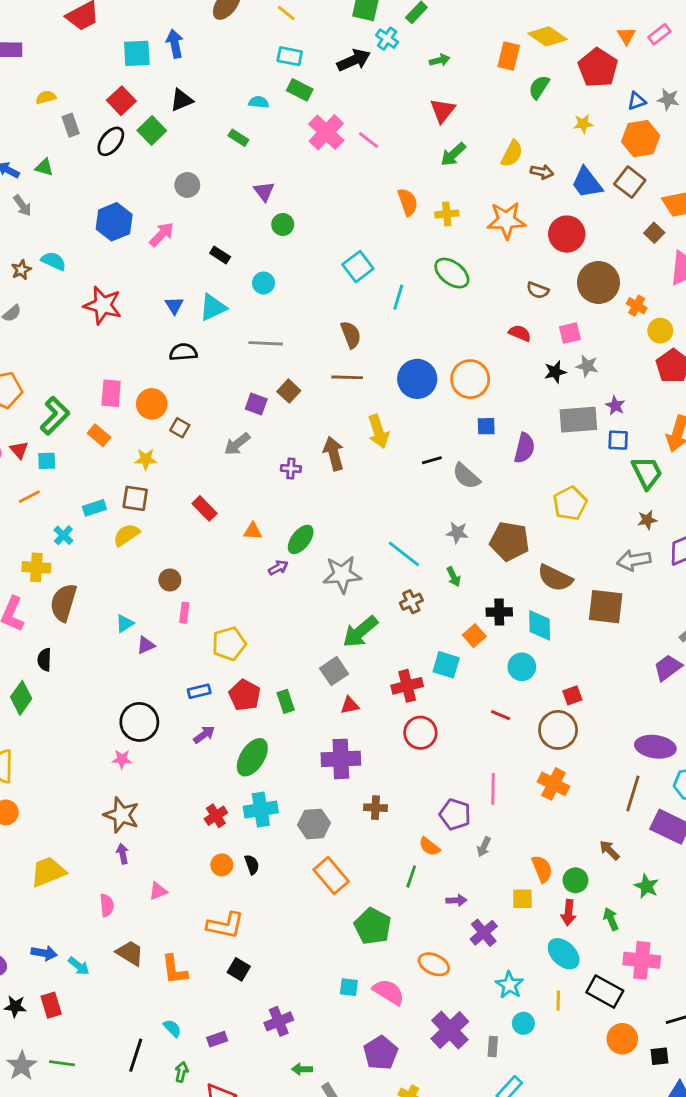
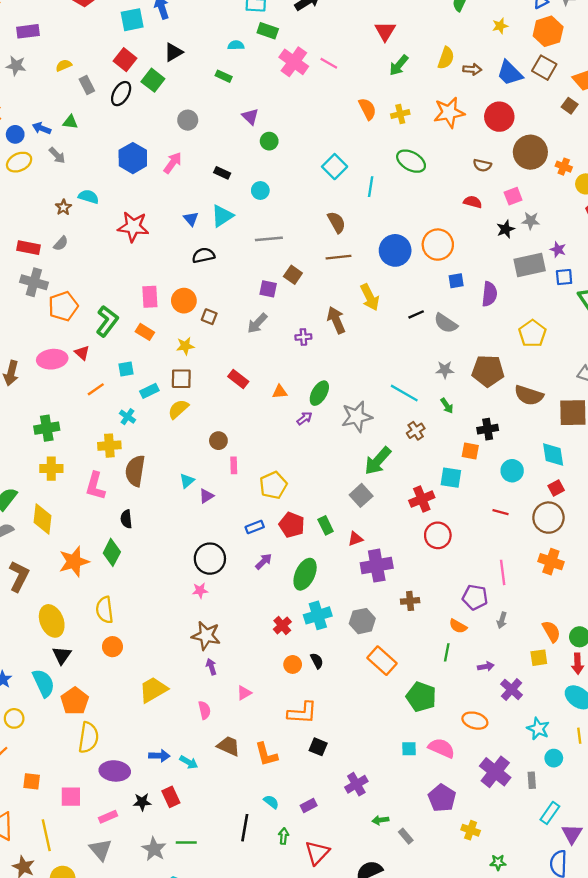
cyan square: (47, 461) -> (126, 369), moved
cyan diamond: (540, 625) -> (553, 454), moved
orange square: (474, 636) -> (470, 451), turned -30
red triangle: (350, 705) -> (355, 539), moved

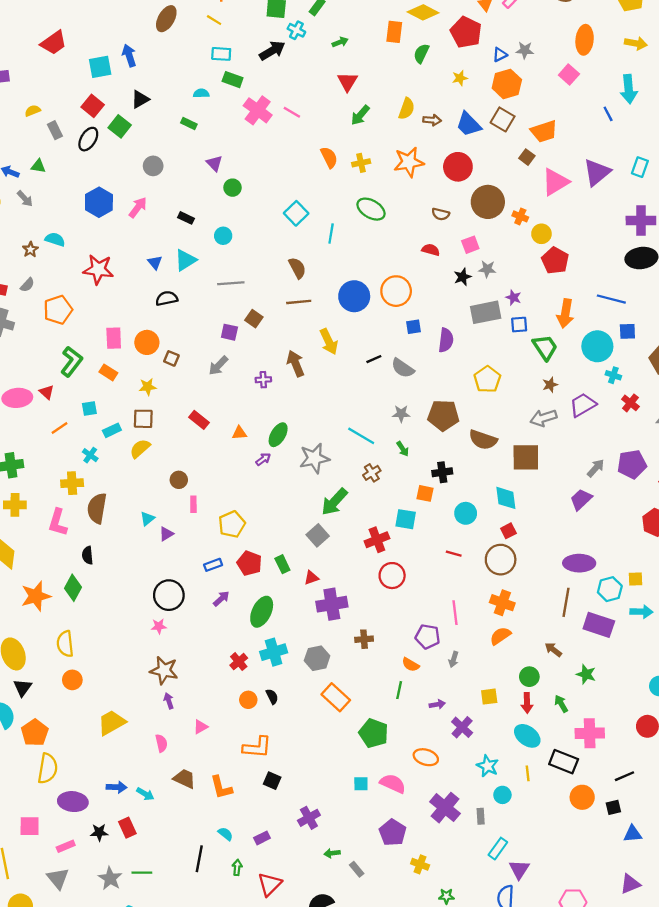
orange pentagon: (63, 306) -> (58, 310), moved
orange semicircle: (551, 631) -> (500, 636), moved, turned -95

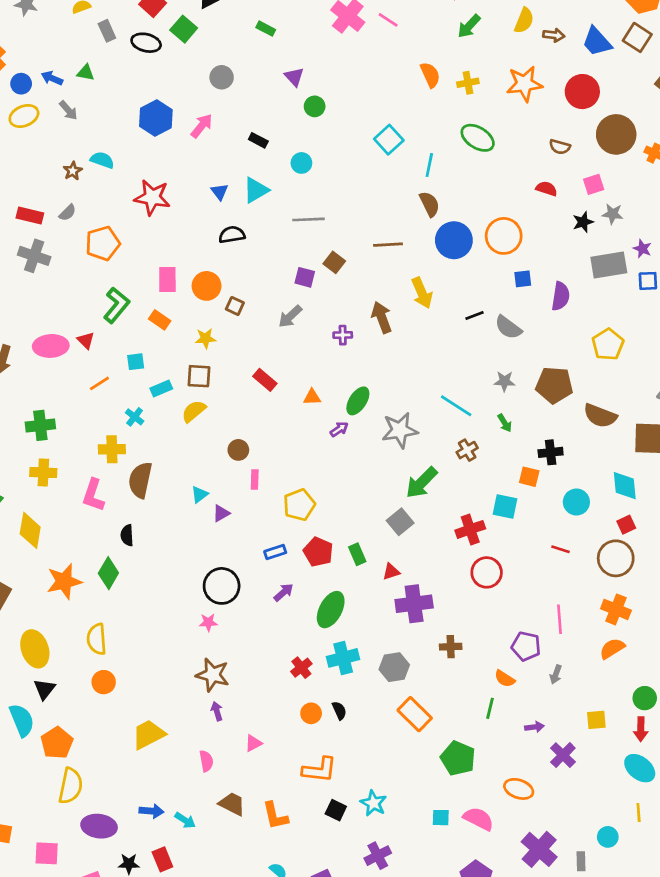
black ellipse: (88, 139) -> (146, 43), turned 70
brown semicircle: (297, 268) -> (429, 204), moved
cyan star: (488, 766) -> (373, 803), moved

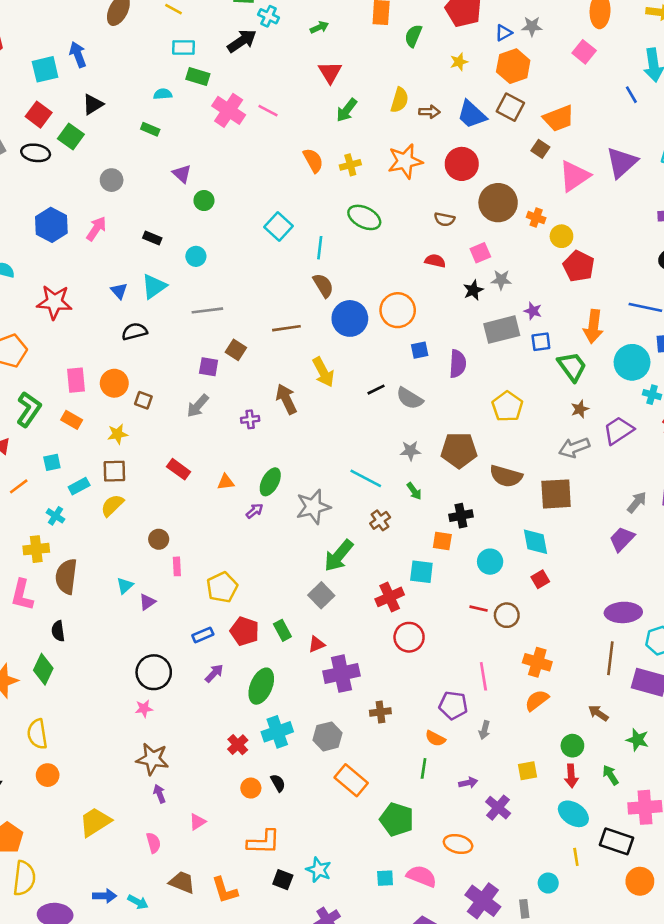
brown circle: (616, 558) -> (507, 615), moved, size x0.7

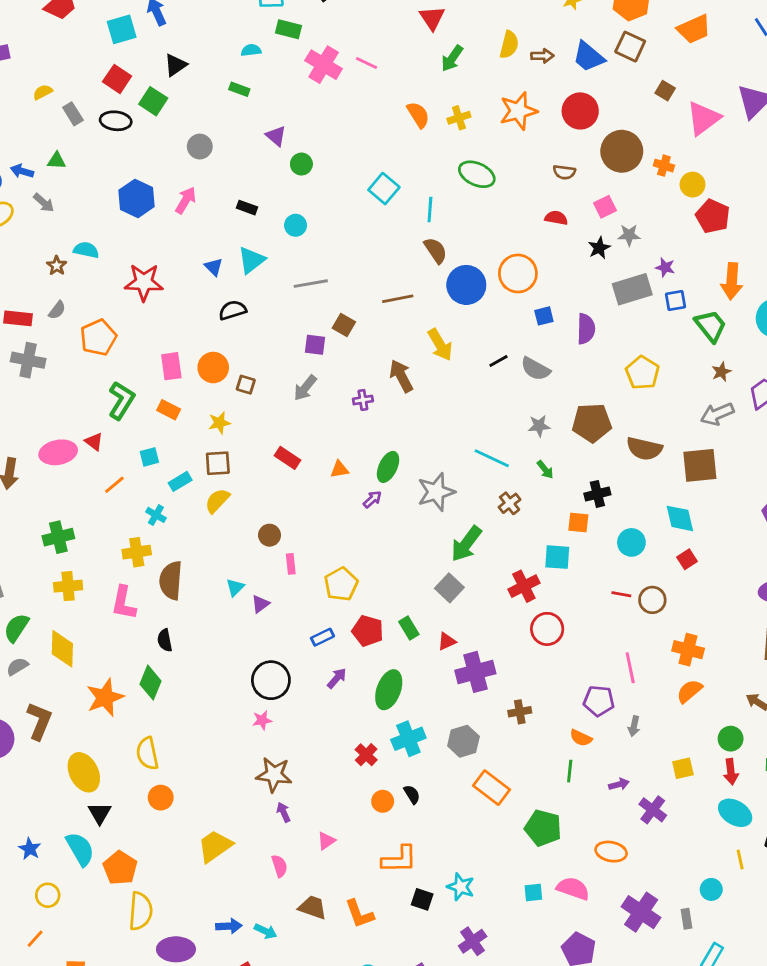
orange trapezoid: (559, 118) -> (694, 29), moved

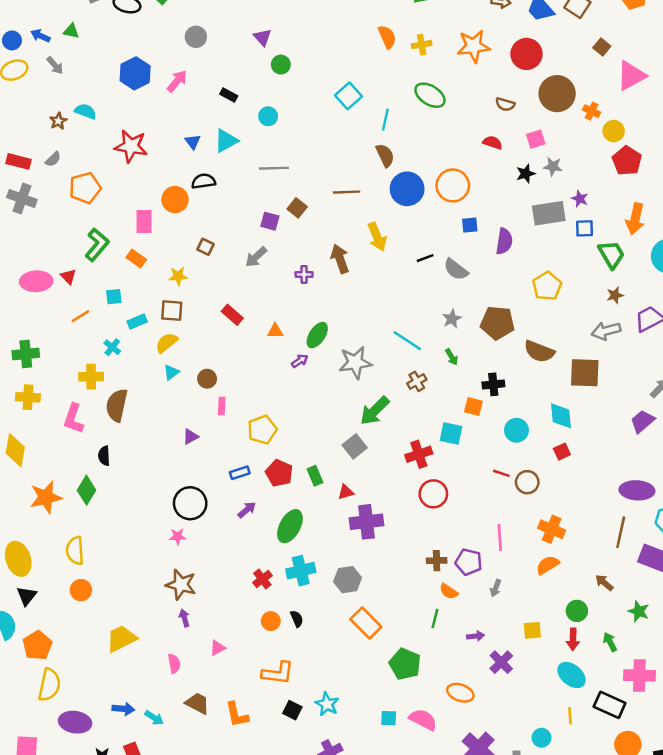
orange circle: (213, 368) -> (175, 200), moved
gray star: (539, 426) -> (452, 319), turned -30
cyan triangle: (235, 587) -> (171, 372), moved
brown cross: (520, 712) -> (437, 561), moved

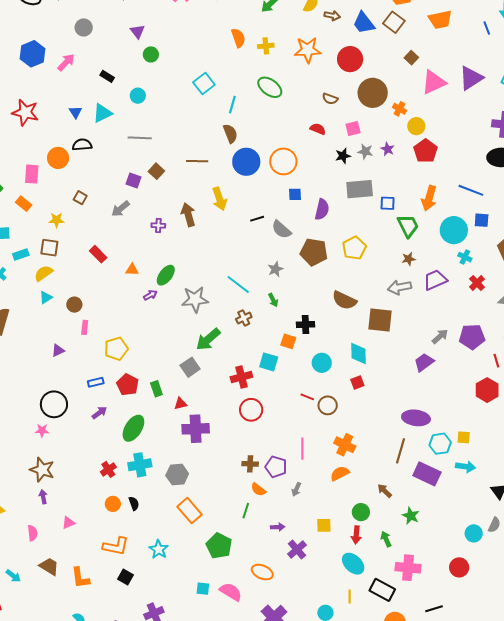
purple star: (580, 199) -> (388, 149), moved
brown pentagon: (497, 323) -> (314, 252), moved
cyan star: (327, 704) -> (159, 549), moved

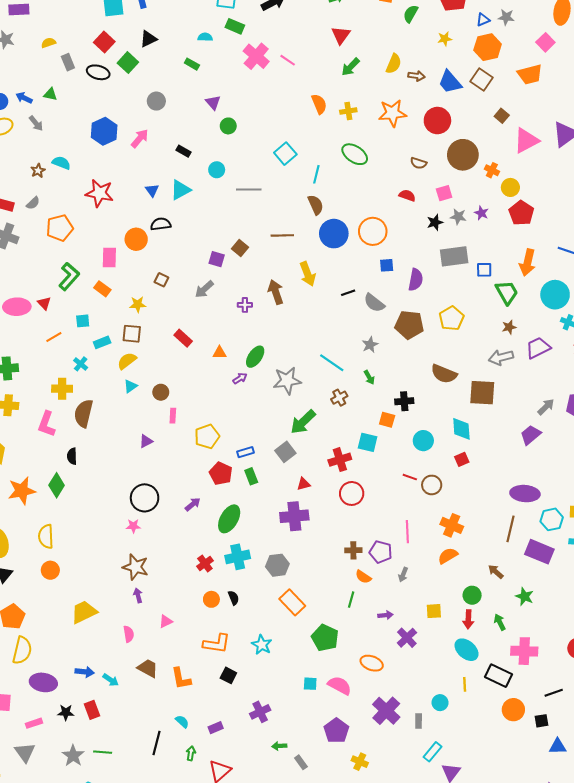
gray line: (140, 138) -> (249, 189), moved
blue rectangle: (96, 382) -> (245, 452), moved
red triangle: (180, 404) -> (304, 484), moved

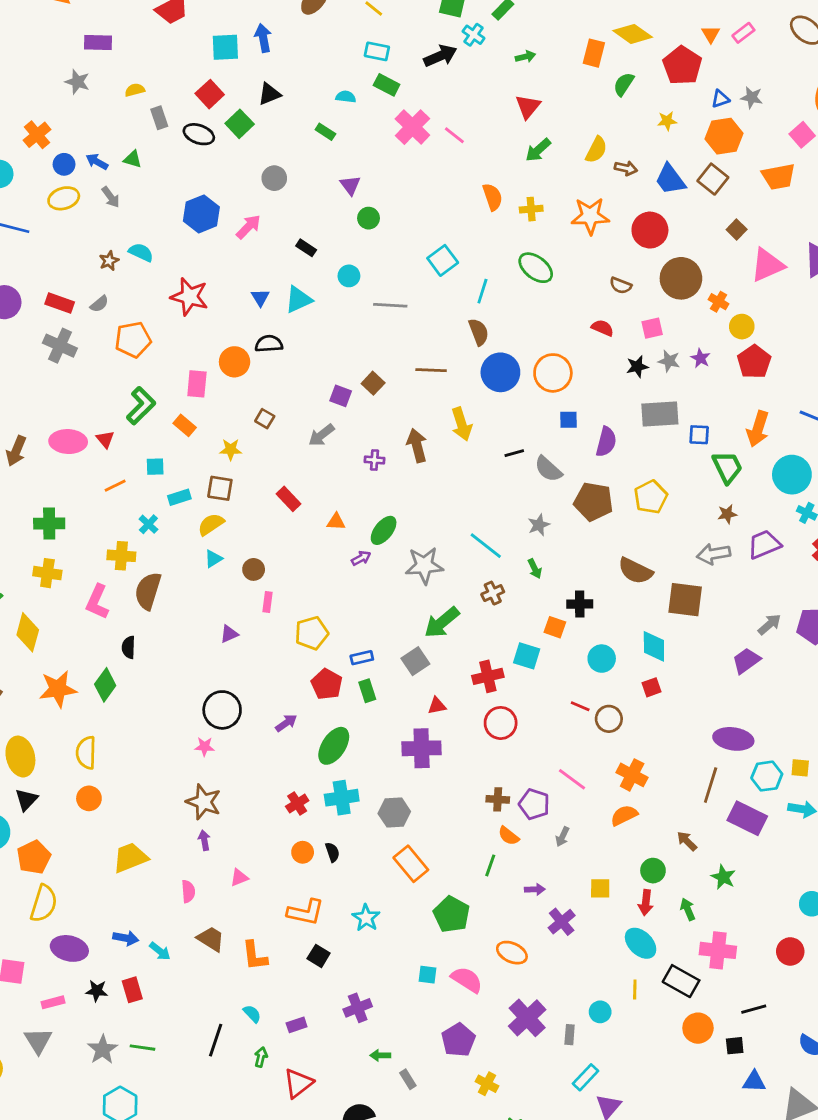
pink line: (407, 532) -> (572, 779), turned -55

